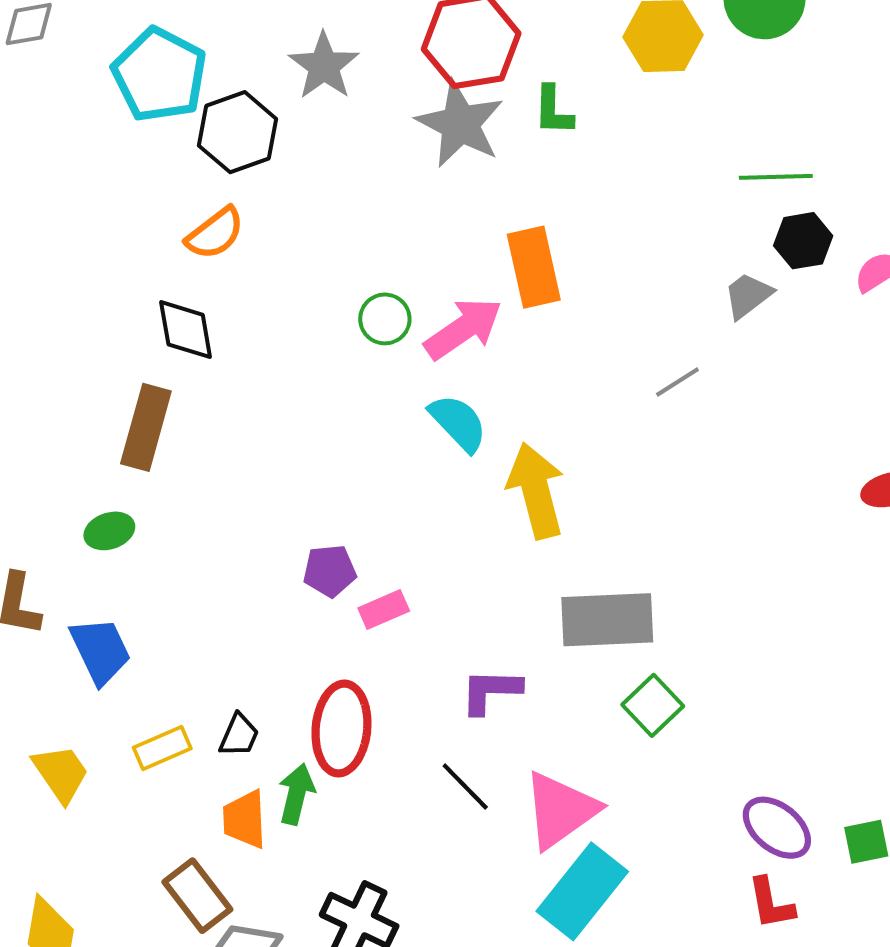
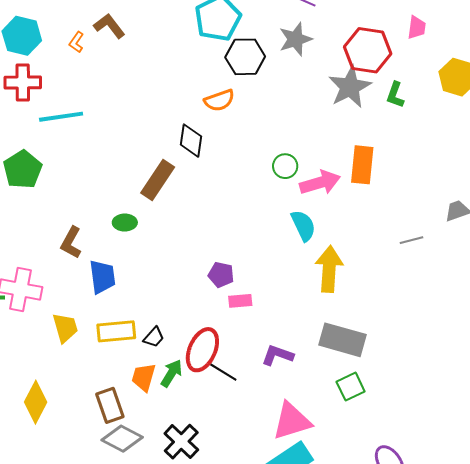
yellow rectangle: (162, 748) -> (116, 331), size x1.4
black line: (465, 787) -> (223, 372), moved, turned -32

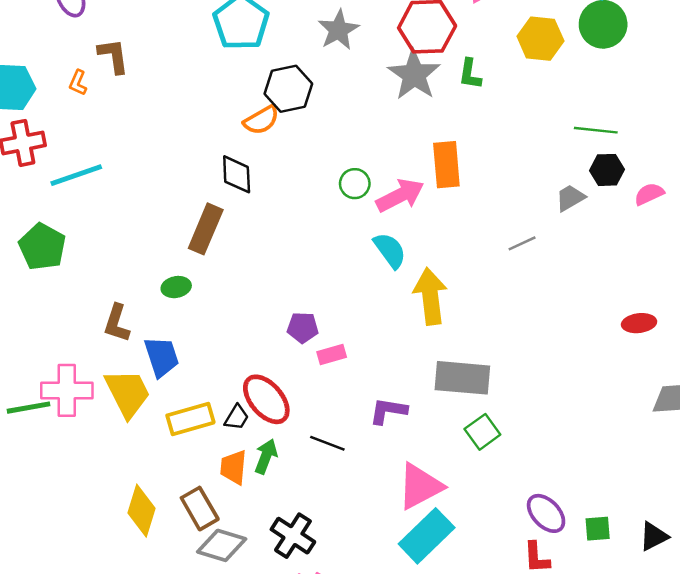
brown L-shape: (109, 26) -> (113, 56), turned 40
black hexagon: (245, 57) -> (288, 89), moved
yellow trapezoid: (65, 328) -> (128, 393), moved, size x1.4
red ellipse: (202, 350) -> (266, 399), moved, turned -54
yellow diamond: (36, 402) -> (141, 511), moved

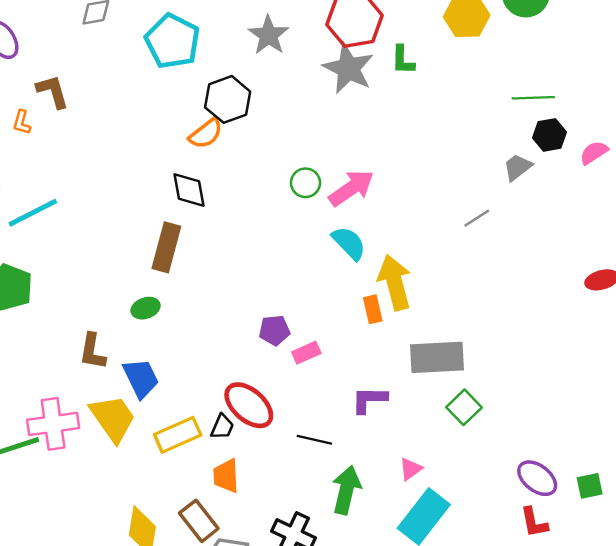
orange rectangle: (446, 165) -> (373, 309), moved, size x0.6
green arrow: (266, 456) -> (346, 490), moved, size x1.4
pink triangle: (420, 486) -> (411, 469), size x0.5

